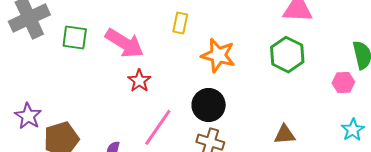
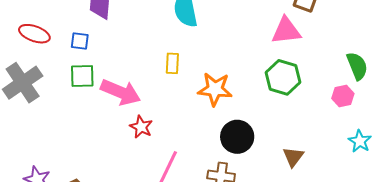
green square: (75, 38) -> (82, 76), moved
black circle: (209, 105) -> (237, 137), moved
brown triangle: (285, 135) -> (293, 157), turned -40

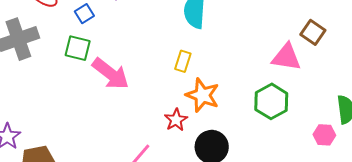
blue square: (80, 41) -> (84, 14), turned 36
yellow rectangle: (172, 63) -> (183, 61), moved
red star: (141, 127) -> (176, 120), moved

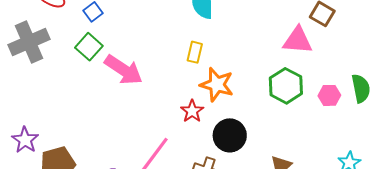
green square: (78, 48) -> (89, 47), turned 32
pink hexagon: (324, 135) -> (329, 95), moved

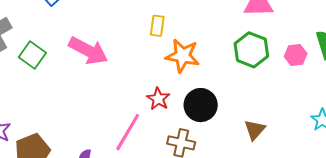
green square: (89, 47) -> (32, 55), moved
red star: (192, 111) -> (158, 99), moved

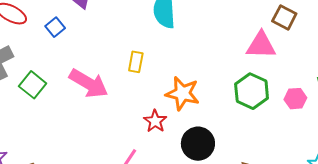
yellow rectangle: (157, 26) -> (136, 62), moved
red star: (158, 99) -> (155, 121), moved

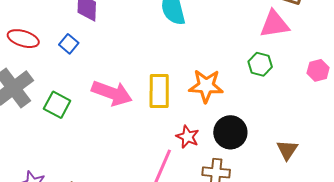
yellow rectangle: (136, 62) -> (159, 91), moved, size x1.6
green hexagon: (252, 91) -> (260, 64), moved, size x0.7
red star: (155, 121) -> (188, 137), moved

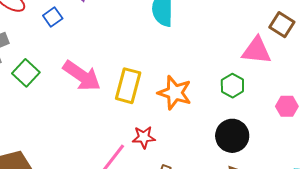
black circle: (230, 132) -> (232, 136), moved
red star: (188, 137) -> (144, 137), turned 30

